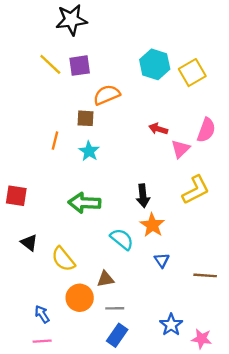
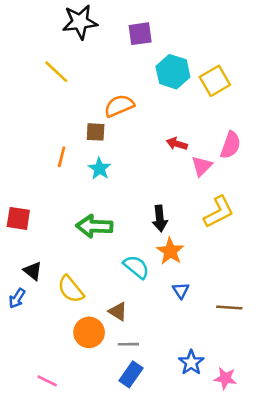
purple square: (80, 66) -> (140, 34), moved
brown triangle: (105, 279) -> (118, 311), turned 42
blue arrow: (42, 314) -> (17, 298), moved, turned -114
pink line: (42, 341) -> (47, 381), turned 30

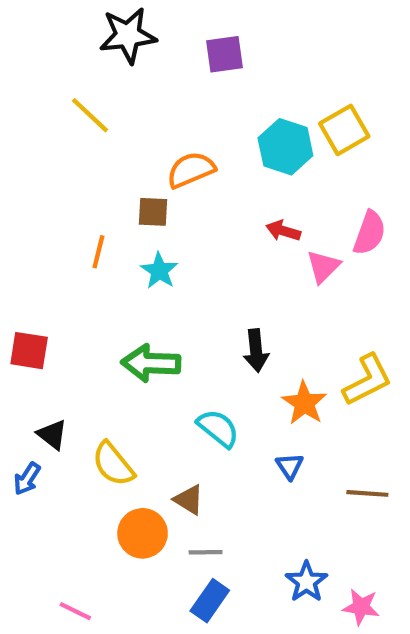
cyan hexagon: (173, 72) -> (285, 147), moved
yellow L-shape: (219, 212) -> (367, 380), moved
orange star: (170, 251) -> (304, 403), moved

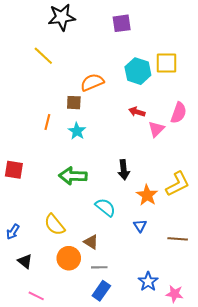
purple square: (224, 54) -> (122, 23), moved
yellow square: (344, 130) -> (166, 63), turned 30
black triangle: (52, 435) -> (25, 261), moved

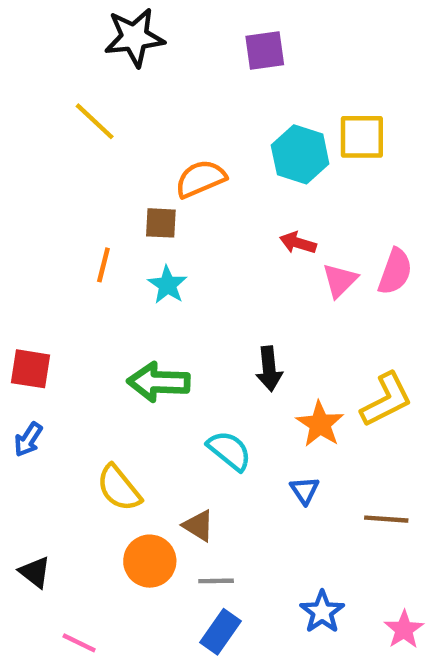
pink semicircle: (179, 113) -> (395, 272), moved
blue arrow: (13, 232) -> (28, 440), moved
black triangle: (25, 261) -> (35, 572), moved
pink star: (175, 294) -> (404, 630), moved, turned 30

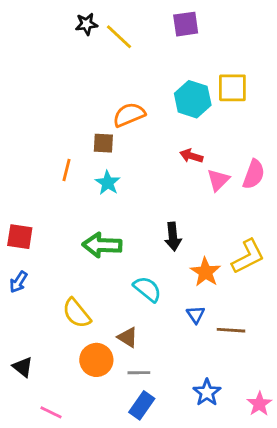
black star: (134, 37) -> (86, 24), size x0.6
purple square: (265, 51) -> (186, 24), moved
yellow line: (95, 121) -> (119, 37), moved
brown line: (386, 519) -> (231, 330), moved

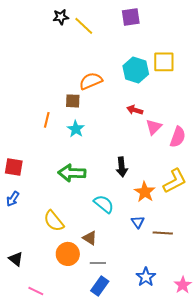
pink semicircle: (254, 174) -> (178, 137), moved

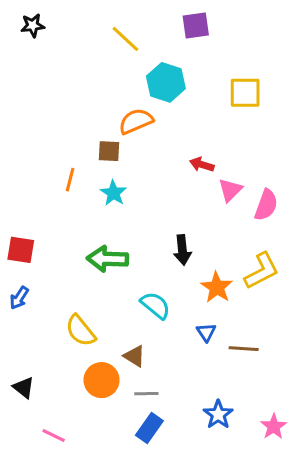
black star: (61, 17) -> (33, 25), moved
cyan hexagon: (136, 70) -> (166, 82), moved

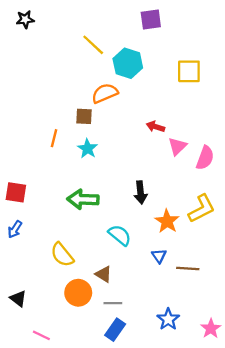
yellow line: (125, 39) -> (93, 45), moved

